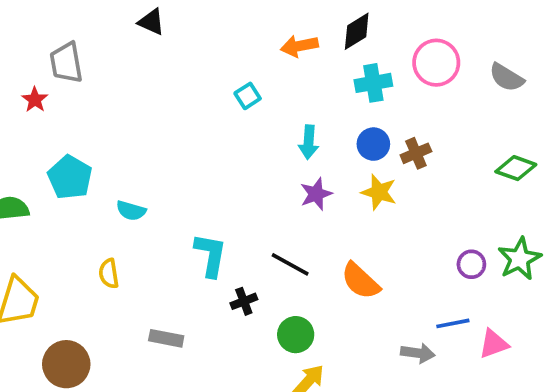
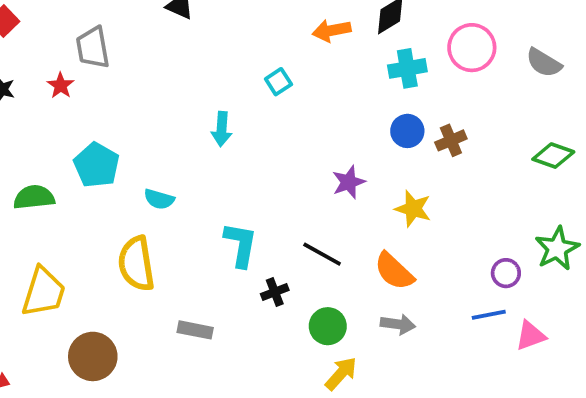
cyan arrow: (309, 142) -> (222, 129), moved
yellow star: (379, 192) -> (413, 209), moved
purple circle: (471, 264) -> (506, 273), moved
yellow semicircle: (109, 274) -> (136, 264), size x1.8
gray arrow: (418, 353) -> (398, 324), moved

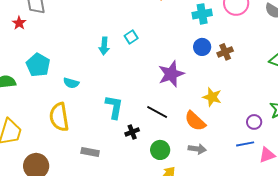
cyan square: (278, 82) -> (131, 37), moved
purple star: (349, 182) -> (171, 74), size x1.5
yellow star: (413, 209) -> (212, 97), moved

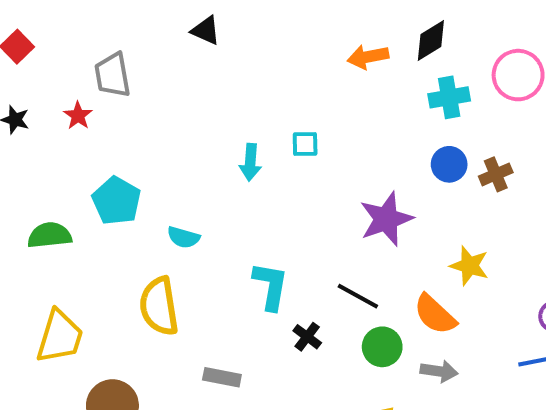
cyan square: (131, 37) -> (305, 144), turned 32
black cross: (132, 132) -> (307, 337), turned -32
green circle: (160, 150) -> (382, 347), moved

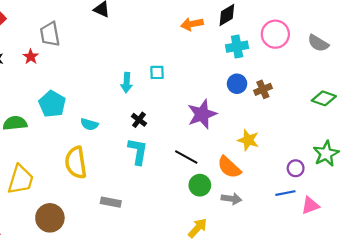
black cross: (307, 337) -> (139, 120), moved

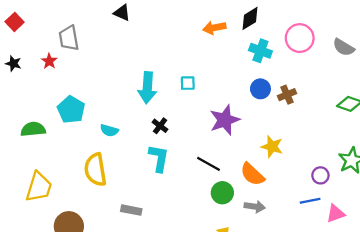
cyan cross: (237, 47) -> (260, 51), turned 30
cyan square: (157, 72) -> (188, 83), moved
cyan arrow: (127, 83) -> (147, 88), size x1.5

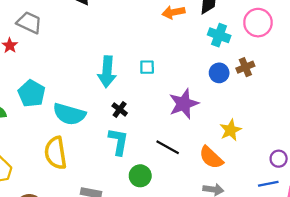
gray trapezoid: (69, 38) -> (29, 23), turned 125
brown cross: (287, 95) -> (245, 67), moved
cyan semicircle: (109, 130) -> (69, 114), size x1.8
yellow star: (272, 147) -> (231, 130), turned 30
green circle: (222, 193) -> (140, 176), moved

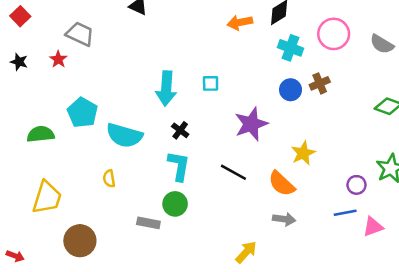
yellow semicircle: (56, 153) -> (109, 179), size x0.5
green circle: (140, 176) -> (175, 204), moved

